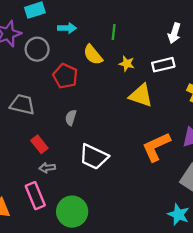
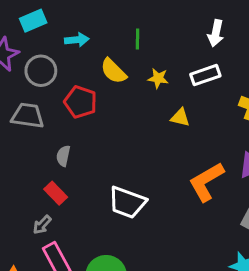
yellow triangle: (141, 95) -> (180, 117), size x0.6
gray trapezoid: (22, 104) -> (28, 116), moved
gray semicircle: (71, 118) -> (63, 156), moved
gray arrow: (47, 168) -> (42, 225), moved, turned -35

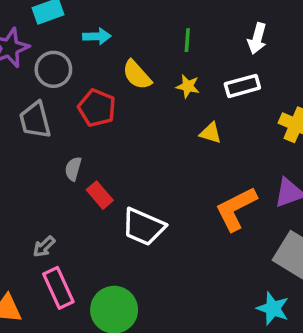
green line: (137, 39) -> (187, 40), moved
gray trapezoid: (28, 116) -> (35, 120), turned -116
red rectangle: (56, 193) -> (100, 195), moved

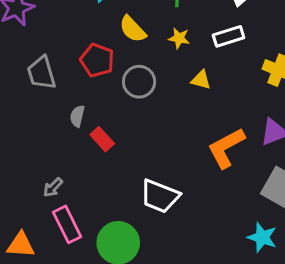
gray circle: (53, 69) -> (139, 82), moved
white trapezoid: (143, 227) -> (160, 196), moved

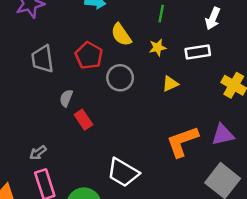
yellow star: (179, 38) -> (158, 48), turned -30
yellow triangle: (201, 80) -> (170, 84), turned -48

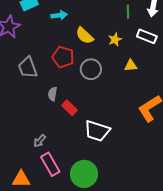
green line: (161, 14) -> (128, 12), moved
white rectangle: (198, 52) -> (147, 36), turned 42
yellow triangle: (170, 84) -> (131, 65), turned 32
white trapezoid: (123, 173) -> (97, 131), moved

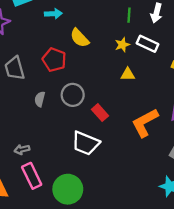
yellow star: (115, 40) -> (122, 45), moved
gray circle: (91, 69) -> (73, 95), moved
red rectangle: (69, 108) -> (100, 113), moved
gray arrow: (40, 141) -> (22, 149), turned 32

